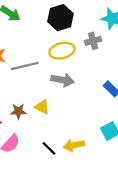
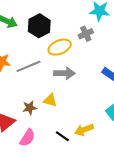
black hexagon: (60, 18) -> (39, 26), moved

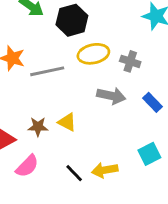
gray cross: (86, 34) -> (130, 61), moved, turned 32
gray arrow: (64, 73) -> (111, 96), moved

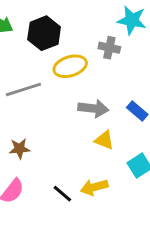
gray cross: (130, 61) -> (109, 48), moved
yellow triangle: (67, 122) -> (104, 140), moved

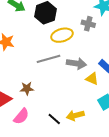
gray line: (23, 89) -> (49, 59), moved
yellow triangle: (104, 140) -> (92, 79), moved

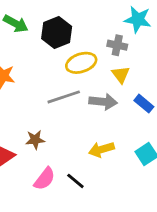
yellow triangle: (92, 79) -> (121, 75), moved, turned 32
yellow arrow: (75, 115) -> (101, 149), moved
pink semicircle: (21, 116) -> (44, 179), moved

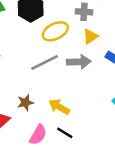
yellow triangle: (121, 75) -> (91, 37), turned 42
yellow arrow: (101, 149) -> (59, 107), moved, turned 55

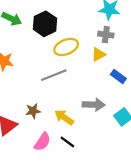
gray cross: (84, 12) -> (106, 35), moved
gray arrow: (79, 62) -> (94, 105), moved

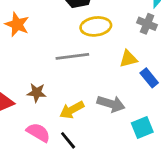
yellow triangle: (98, 54) -> (128, 59), moved
yellow arrow: (64, 117) -> (72, 110), turned -78
pink semicircle: (42, 142) -> (38, 132), turned -108

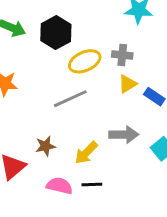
gray cross: (147, 24) -> (122, 55), moved
black line: (68, 140) -> (92, 185), turned -36

